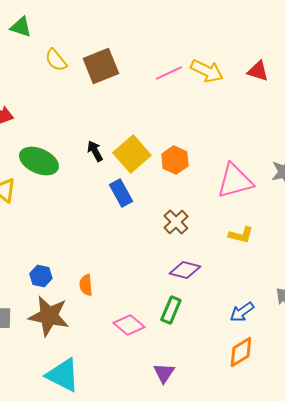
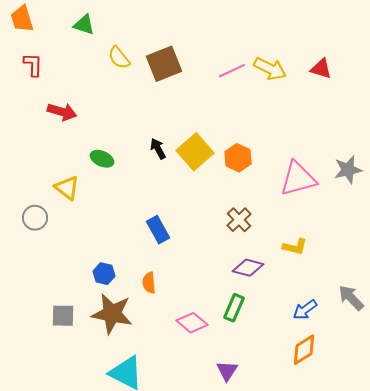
green ellipse: (39, 161) -> (102, 159), size x0.6
blue rectangle: (121, 193) -> (158, 230), moved
yellow L-shape: (241, 235) -> (295, 247), moved

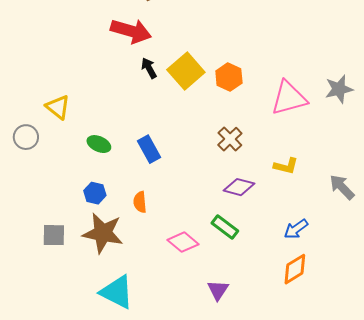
red arrow: (62, 112) -> (131, 31), moved, size x1.4
green ellipse: (102, 159) -> (99, 144), moved
gray arrow: (351, 298) -> (342, 187), moved
green rectangle: (234, 308) -> (225, 227), turned -76

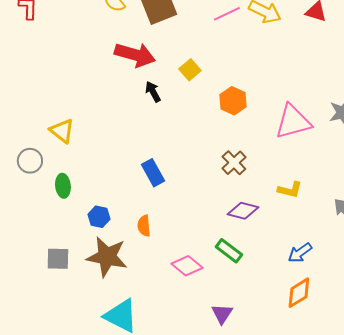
yellow square: (186, 71) -> (190, 70), moved, size x0.6
green ellipse: (99, 144) -> (63, 186), moved, turned 60

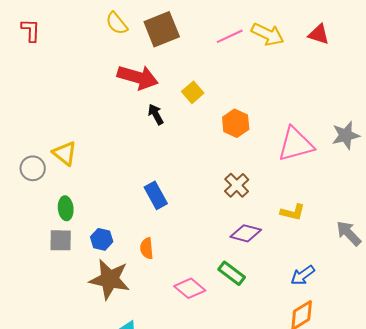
gray circle: (30, 161) -> (33, 168), moved
gray square: (58, 259) -> (61, 240), moved

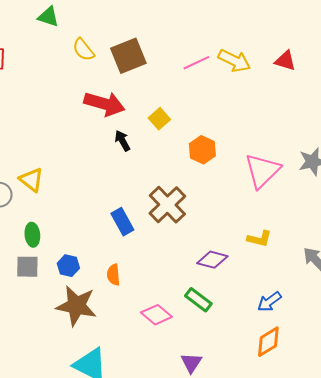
pink triangle: (296, 144) -> (262, 171), turned -30
brown cross: (237, 185) -> (167, 205), moved, size x1.5

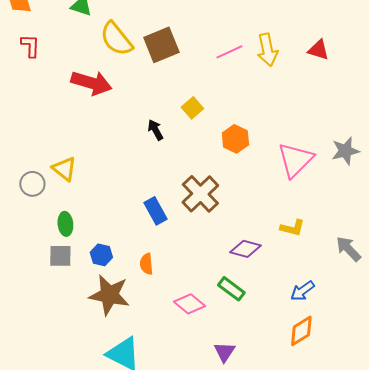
yellow semicircle: (83, 50) -> (116, 39), size x1.5
yellow arrow: (234, 61) -> (267, 50), turned 52
red arrow: (104, 104) -> (91, 83), moved

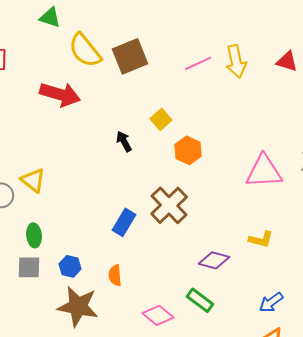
orange hexagon: (235, 139) -> (188, 150), moved
pink triangle: (295, 160) -> (264, 171), turned 42
blue rectangle: (155, 211) -> (124, 222), turned 60

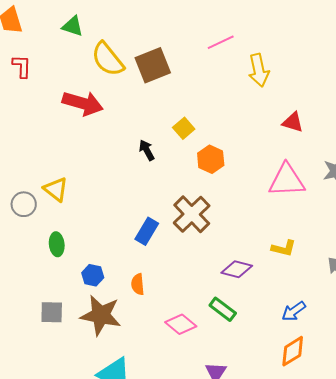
red triangle: (287, 61) -> (293, 122), moved
pink line: (198, 63) -> (221, 42), moved
gray square: (29, 267) -> (52, 312), moved

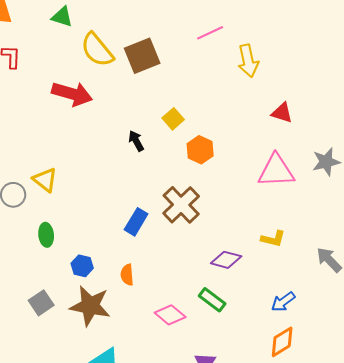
gray square: (52, 312) -> (41, 303), turned -35

